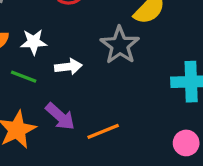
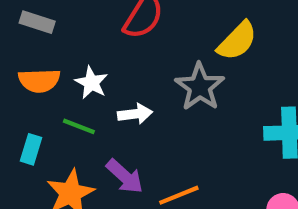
white star: (34, 42) -> (91, 83), turned 30

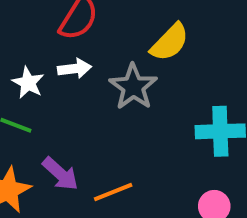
white arrow: (135, 114) -> (75, 69), moved

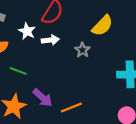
white star: (28, 83) -> (27, 31), moved
gray star: (133, 87) -> (82, 50), size x0.6

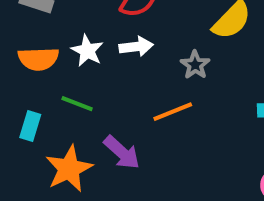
white star: (27, 31) -> (87, 51), moved
orange line: (71, 108) -> (173, 112), moved

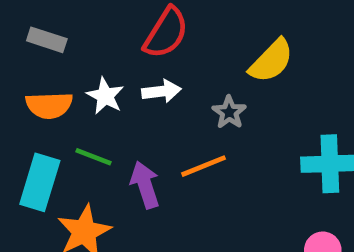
cyan rectangle: (30, 126) -> (40, 182), size x1.6
purple arrow: (122, 152) -> (145, 185), moved, turned -150

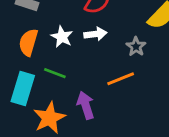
orange semicircle: (49, 105) -> (28, 42), turned 108
purple arrow: (145, 185) -> (86, 105), moved

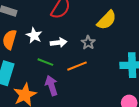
white arrow: (95, 34) -> (59, 43), moved
green line: (55, 73) -> (45, 62), moved

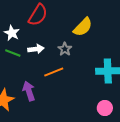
white star: (34, 35) -> (12, 33), moved
green line: (45, 62) -> (13, 53), moved

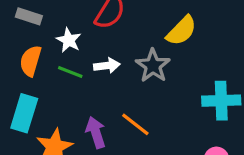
gray star: (65, 49) -> (153, 66), size x1.5
orange line: (54, 72) -> (135, 124), moved, turned 60

